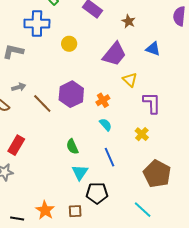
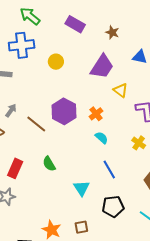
gray arrow: (19, 87) -> (11, 111), turned -32
green semicircle: (72, 147) -> (49, 164), moved
black pentagon: (97, 193) -> (113, 206), moved

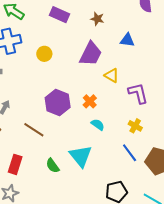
brown line: (36, 124) -> (34, 130), moved
green semicircle: (49, 164) -> (53, 166), moved
blue line: (109, 170) -> (130, 153), moved
cyan triangle: (82, 188) -> (81, 156), moved, size x1.4

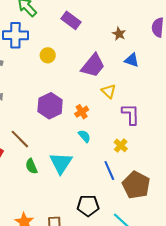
brown star: (97, 19) -> (119, 34), moved
brown line: (34, 130) -> (20, 139), moved

